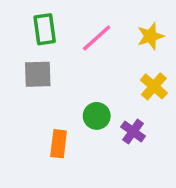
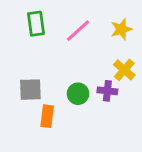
gray square: (38, 74) -> (30, 90), moved
purple cross: (133, 132) -> (107, 91), moved, turned -30

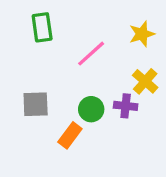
pink line: (78, 31) -> (91, 54), moved
orange rectangle: (47, 116) -> (70, 135), moved, turned 30

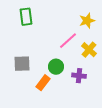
pink line: (91, 54) -> (68, 41), moved
purple cross: (126, 106) -> (79, 76), moved

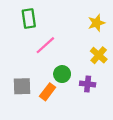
pink line: (68, 41) -> (45, 45), moved
gray square: (22, 64) -> (22, 86), moved

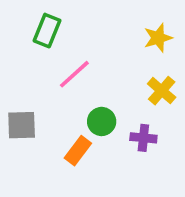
green rectangle: (29, 19) -> (47, 31), turned 30
gray square: (22, 86) -> (22, 125), moved

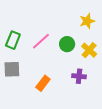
green rectangle: (47, 31) -> (13, 40), moved
green circle: (102, 121) -> (67, 44), moved

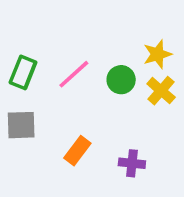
yellow star: (87, 21) -> (157, 54), moved
purple cross: (79, 76) -> (132, 163), moved

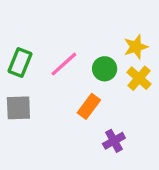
orange rectangle: (77, 151) -> (89, 106), moved
purple cross: (132, 163) -> (114, 141), turned -35

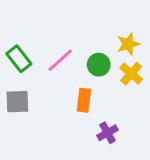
green rectangle: (20, 63) -> (19, 59), turned -60
orange rectangle: (89, 106) -> (84, 100), turned -30

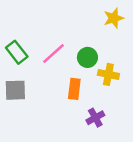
yellow star: (128, 44) -> (114, 18), moved
yellow cross: (131, 74) -> (108, 74), moved, turned -30

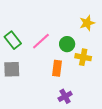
yellow star: (114, 18) -> (87, 23), moved
purple cross: (95, 118) -> (65, 96), moved

